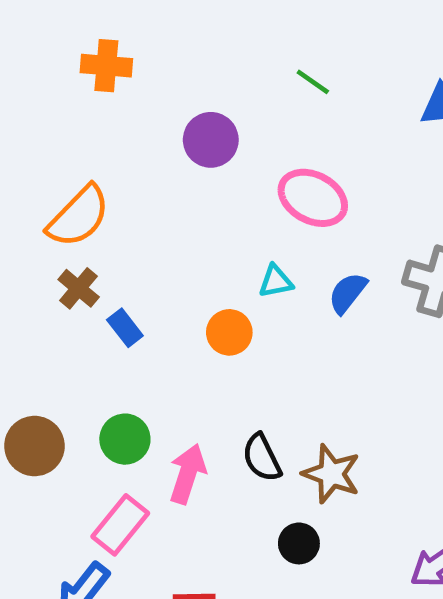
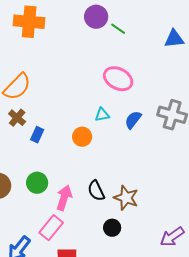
orange cross: (106, 66) -> (29, 22), size x1.4
purple circle: (211, 140) -> (96, 17), moved
blue rectangle: (125, 328) -> (37, 135), turned 63
pink rectangle: (120, 525) -> (51, 228), moved

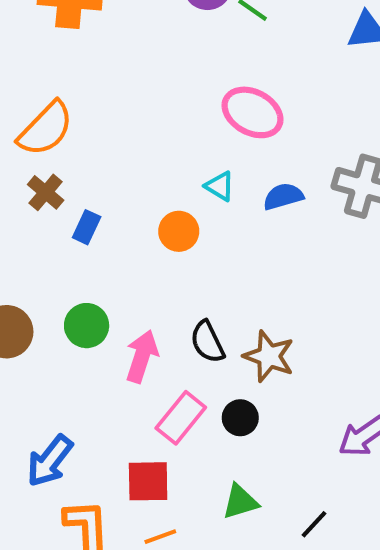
cyan triangle: (102, 115) -> (220, 186), turned 42
blue semicircle: (133, 120) -> (283, 196), turned 36
pink rectangle: (51, 228) -> (181, 418), moved

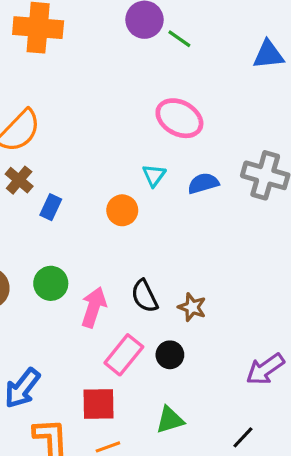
cyan triangle: (220, 186) -> (154, 175), turned 35
brown star: (269, 356) -> (192, 307), size x0.7
black line: (314, 524) -> (243, 437), moved

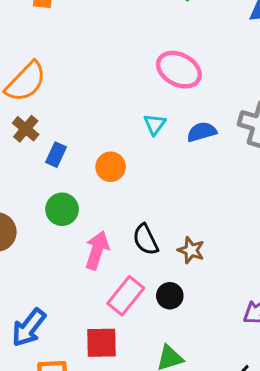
orange circle: (122, 210) -> (111, 167), moved
green circle: (51, 283) -> (62, 209), moved

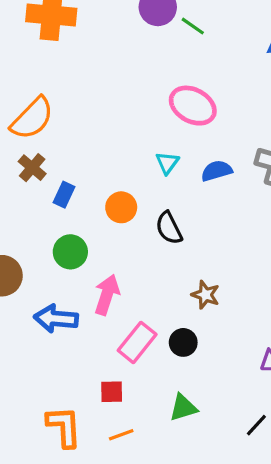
black semicircle: (146, 240) -> (169, 228), moved
blue arrow: (29, 328) -> (56, 319), moved, turned 57
red square: (102, 343) -> (112, 392), size x0.7

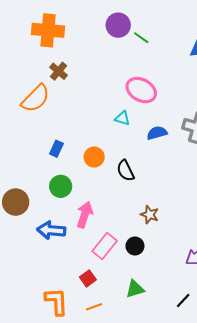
cyan triangle: (167, 163) -> (122, 118), moved, turned -49
brown cross: (32, 168) -> (59, 71), moved
red square: (112, 392) -> (88, 278), turned -35

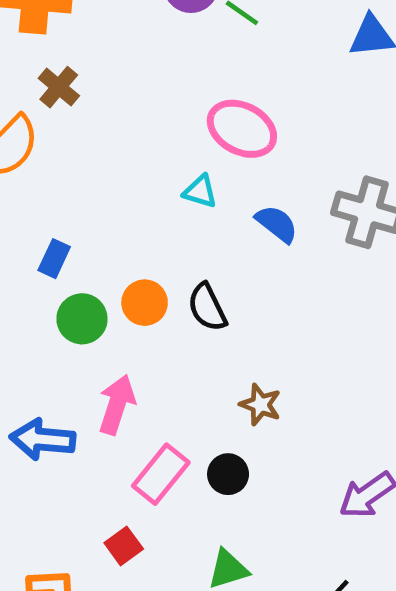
blue semicircle: (157, 133) -> (277, 224), turned 54
orange circle: (94, 157) -> (145, 303), moved
green circle: (61, 186) -> (82, 319), moved

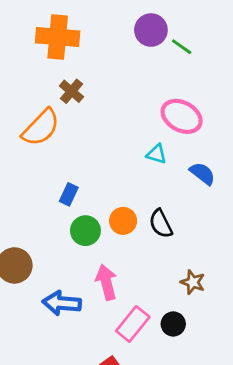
pink arrow: (117, 405) -> (106, 282), turned -32

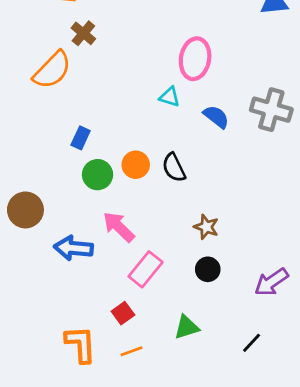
pink ellipse: (182, 116) -> (195, 59), turned 72
pink arrow: (106, 282) -> (119, 227), turned -32
black circle: (173, 324) -> (208, 269), moved

